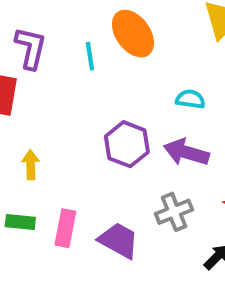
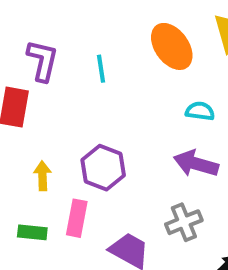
orange ellipse: (133, 34) -> (172, 46), moved
purple hexagon: (127, 144) -> (103, 168), moved
pink rectangle: (65, 228) -> (77, 218), moved

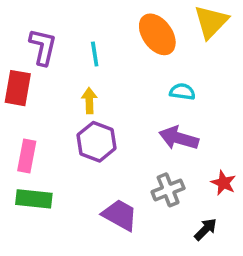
yellow arrow: (42, 176) -> (89, 101), moved
pink rectangle: (77, 218) -> (27, 156), moved
green rectangle: (32, 232) -> (34, 199), size x1.4

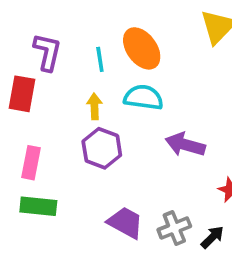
orange ellipse: (157, 34) -> (142, 48), moved
cyan semicircle: (182, 92) -> (143, 97), moved, size x1.5
gray cross: (168, 190) -> (174, 228), moved

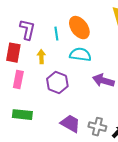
yellow arrow: (95, 106) -> (41, 57), moved
pink rectangle: (31, 163) -> (18, 80), moved
gray cross: (174, 228) -> (97, 127), turned 36

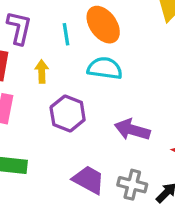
purple arrow: (103, 81) -> (132, 130), moved

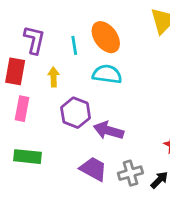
purple arrow: (132, 130) -> (108, 131), moved
gray cross: (132, 185) -> (130, 173), turned -30

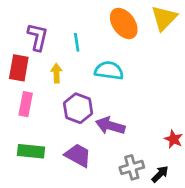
orange ellipse: (106, 37) -> (124, 23), moved
purple trapezoid: (93, 169) -> (78, 155), moved

